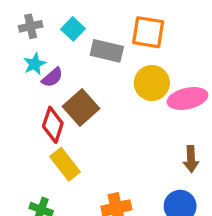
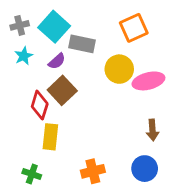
cyan square: (73, 29) -> (54, 27), size x1.6
orange square: (148, 32) -> (134, 28), moved, turned -32
purple semicircle: (52, 77) -> (57, 61), moved
yellow rectangle: (65, 164) -> (50, 137), turned 45

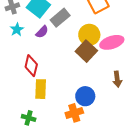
gray rectangle: (82, 44) -> (60, 18), turned -48
brown square: (62, 90) -> (86, 51), moved
blue circle: (145, 169) -> (85, 96), moved

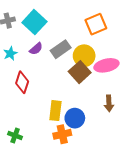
gray rectangle: (60, 18) -> (61, 49), moved
cyan star: (17, 29) -> (10, 53), moved
yellow rectangle: (41, 89) -> (55, 111), moved

